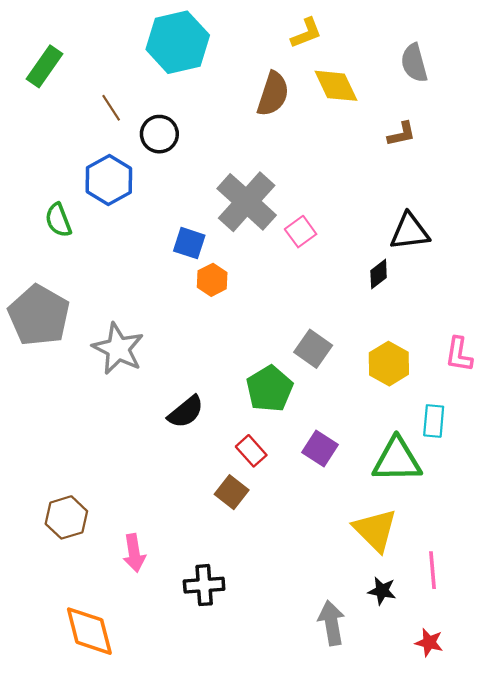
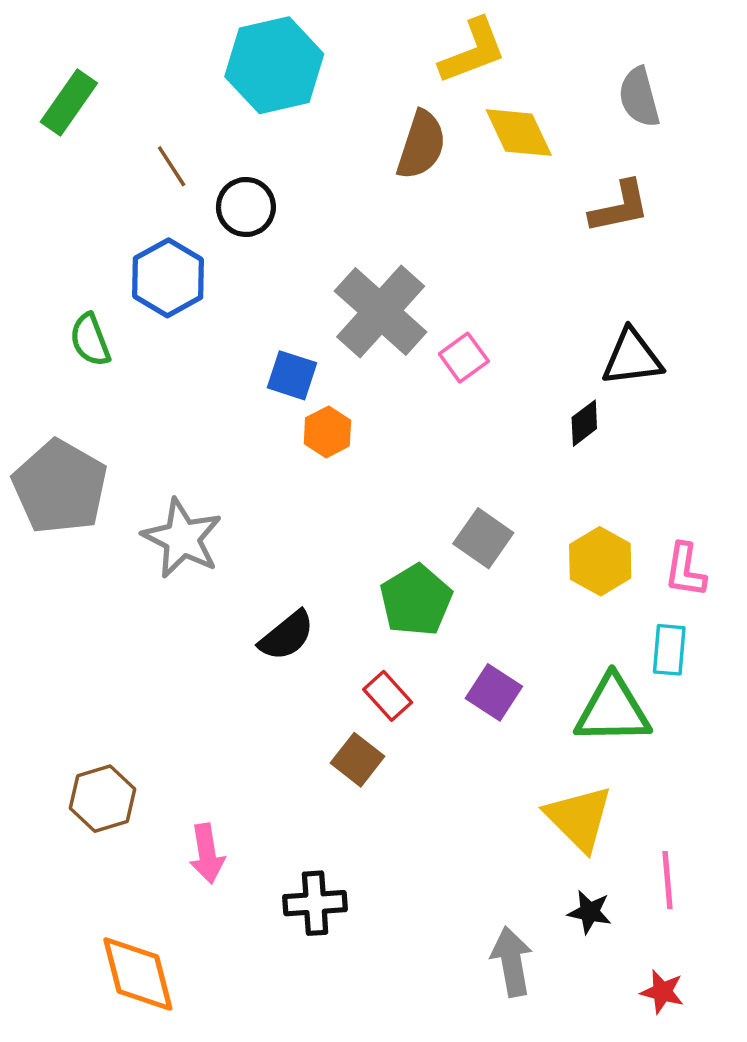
yellow L-shape: (306, 33) -> (473, 51), size x1.4
brown L-shape: (402, 134) -> (620, 207), size x1.4
pink L-shape: (459, 354) -> (685, 570), moved

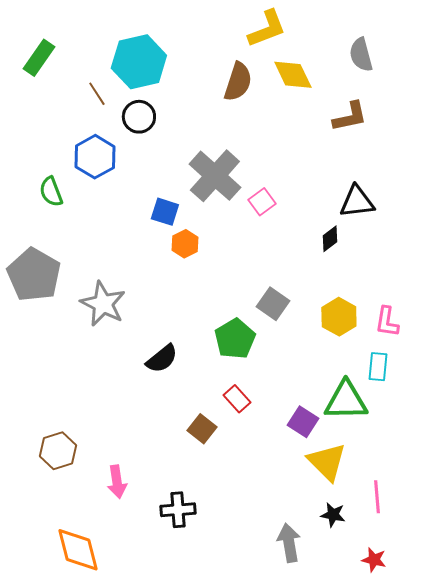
cyan hexagon: (274, 65) -> (139, 62), moved
purple square: (494, 692) -> (303, 422), moved
red rectangle: (388, 696) -> (237, 399), moved

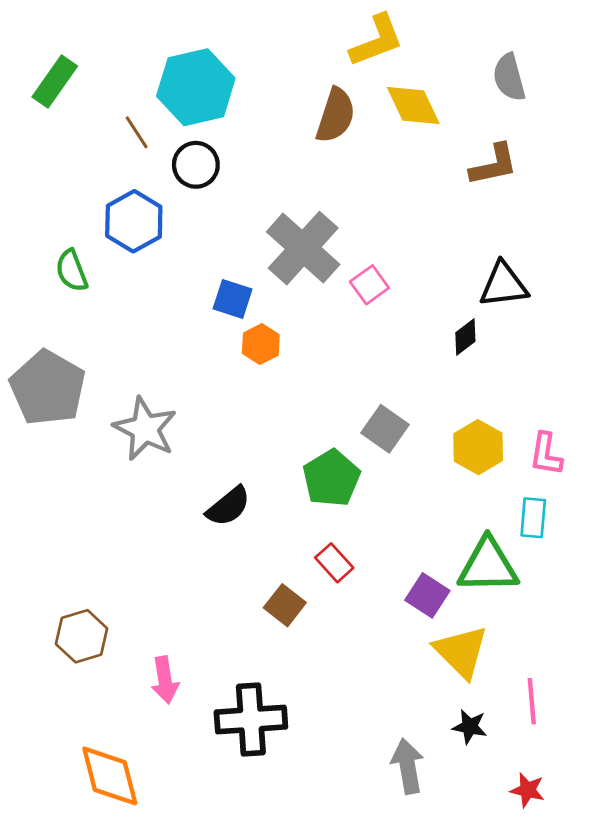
black cross: (178, 510) -> (251, 719), size x1.4

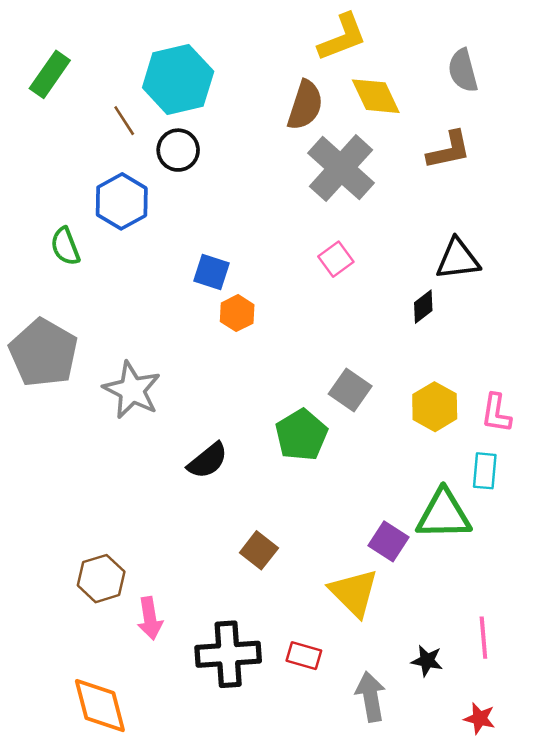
gray cross: (303, 248) -> (341, 168), moved
red rectangle: (334, 563) -> (304, 656), moved, turned -32
brown hexagon: (82, 636) -> (101, 579), moved
yellow triangle: (461, 652) -> (354, 593), moved

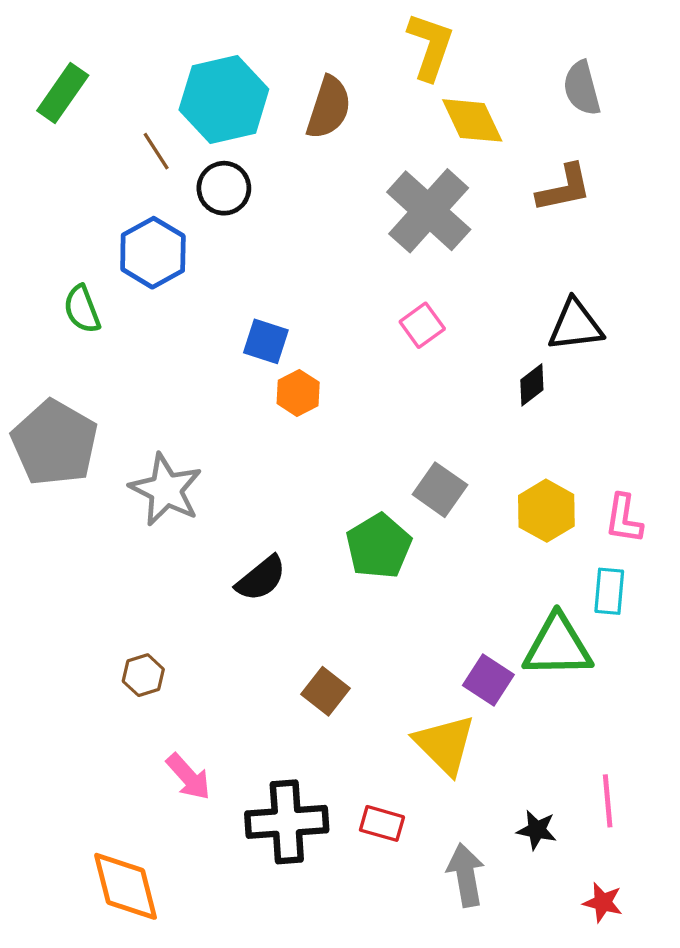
yellow L-shape: (342, 37) -> (430, 46), turned -50
brown semicircle: (305, 105) -> (329, 108), moved
brown hexagon: (101, 579) -> (143, 675), moved, size x0.7
pink arrow: (150, 618) -> (188, 777), turned -33

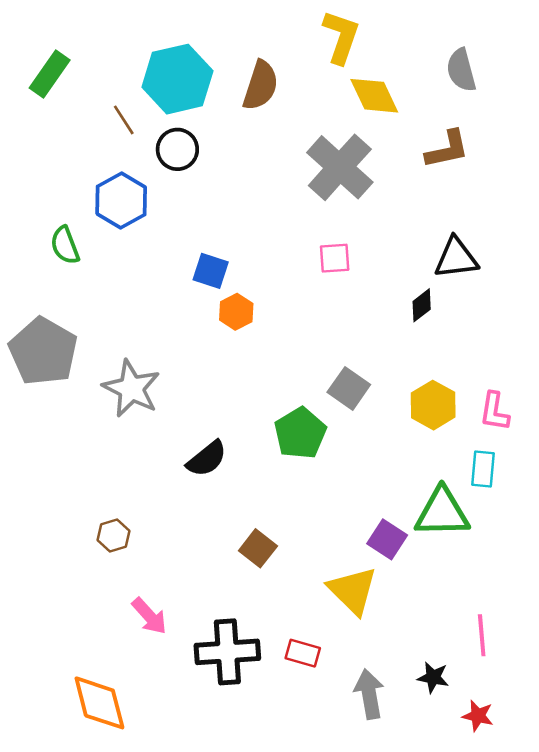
pink square: (422, 325) -> (335, 258), turned 32
black star: (537, 830) -> (433, 677), moved

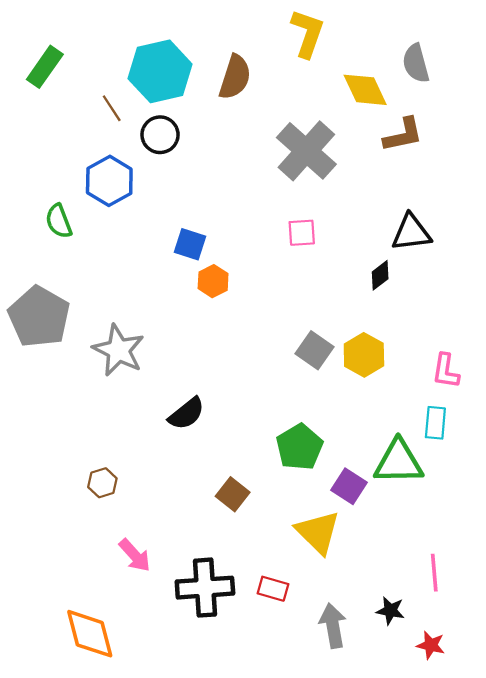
yellow diamond: (374, 96) -> (365, 90), moved
yellow hexagon: (433, 405) -> (364, 355), moved
green pentagon: (300, 433) -> (299, 447), moved

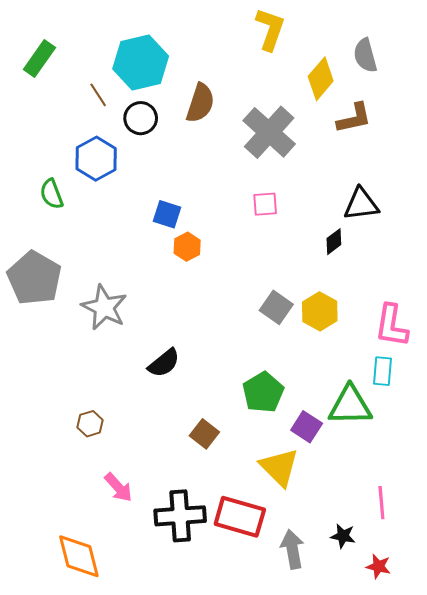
brown semicircle: (235, 77) -> (200, 103), moved
yellow diamond: (365, 90) -> (321, 79), turned 66
pink L-shape: (446, 371) -> (392, 326), size x1.4
red rectangle: (273, 589) -> (240, 517), size x1.8

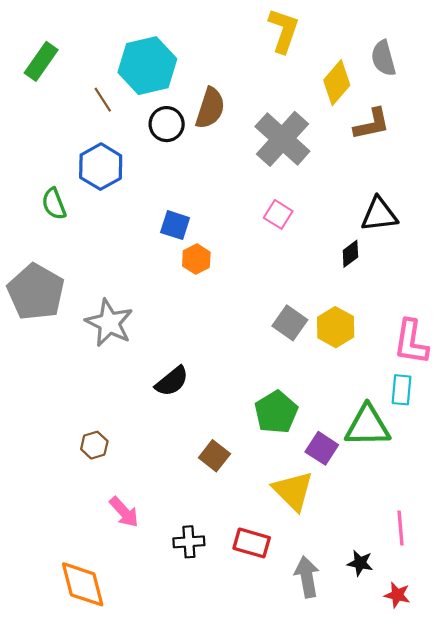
black circle: (141, 118) -> (167, 124), moved
pink square: (265, 204) -> (278, 214), turned 36
black cross: (180, 516) -> (189, 542), size x0.6
red rectangle: (240, 517) -> (252, 543), size x0.7

